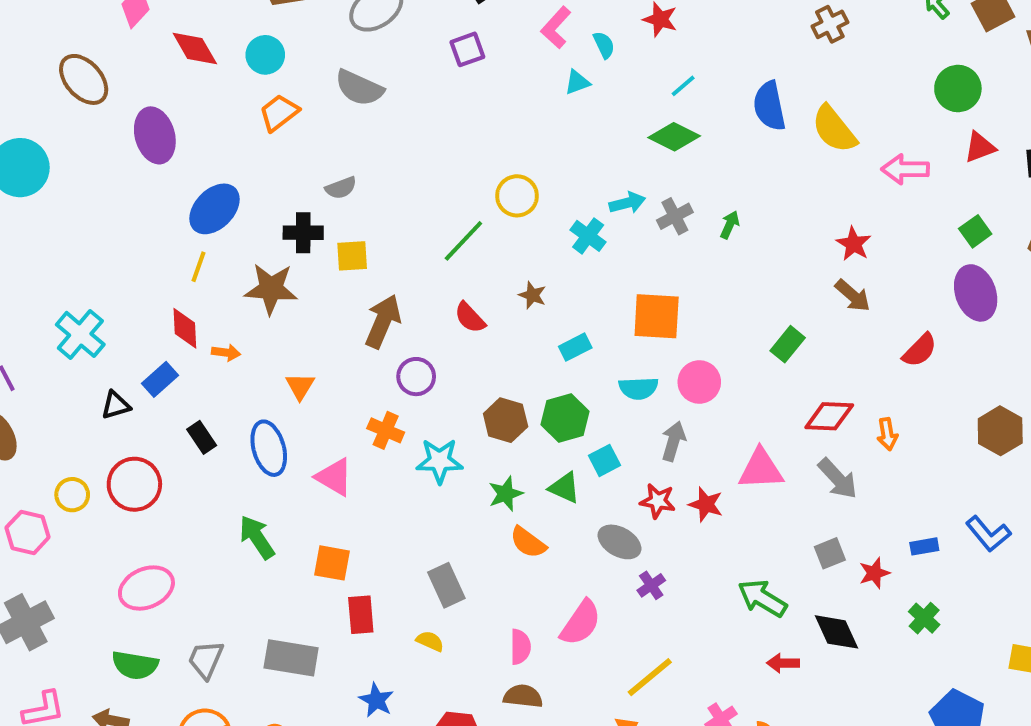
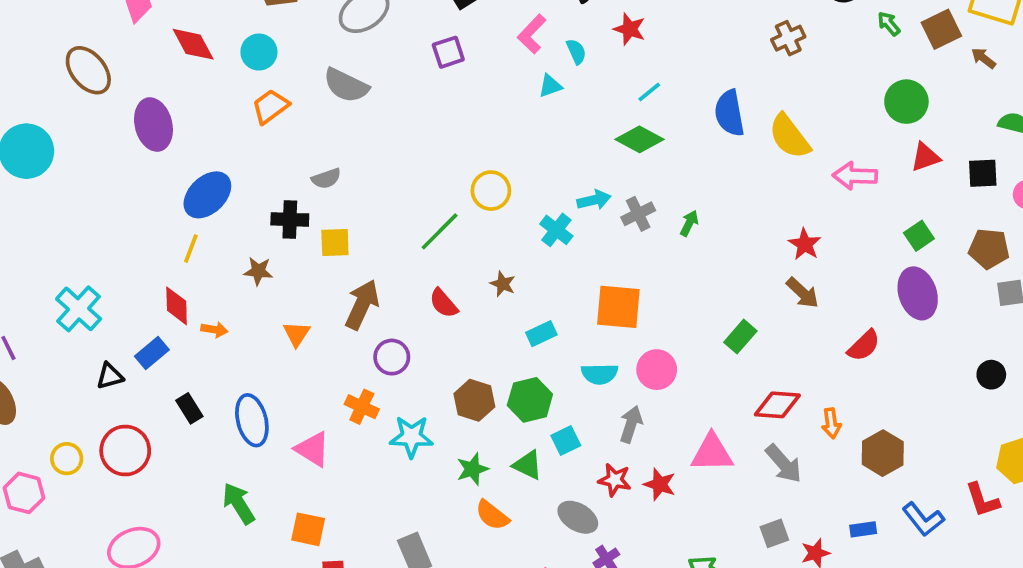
brown star: (271, 289) -> (258, 271), size x0.6
orange triangle: (300, 386) -> (296, 334), moved
brown hexagon: (1000, 431) -> (883, 453), moved

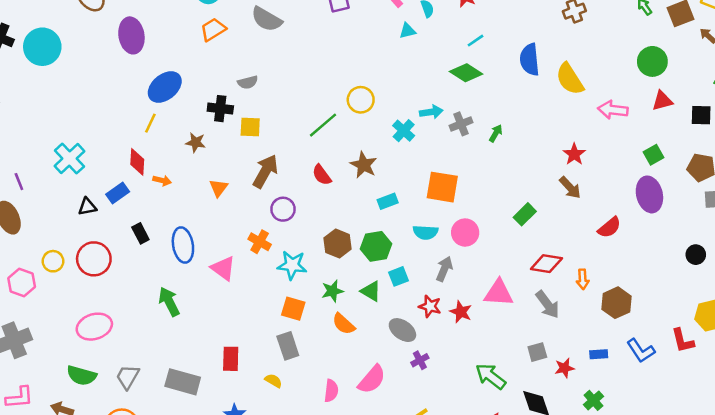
brown star: (503, 284) -> (364, 165), size x1.5
orange square: (308, 529) -> (293, 309), moved

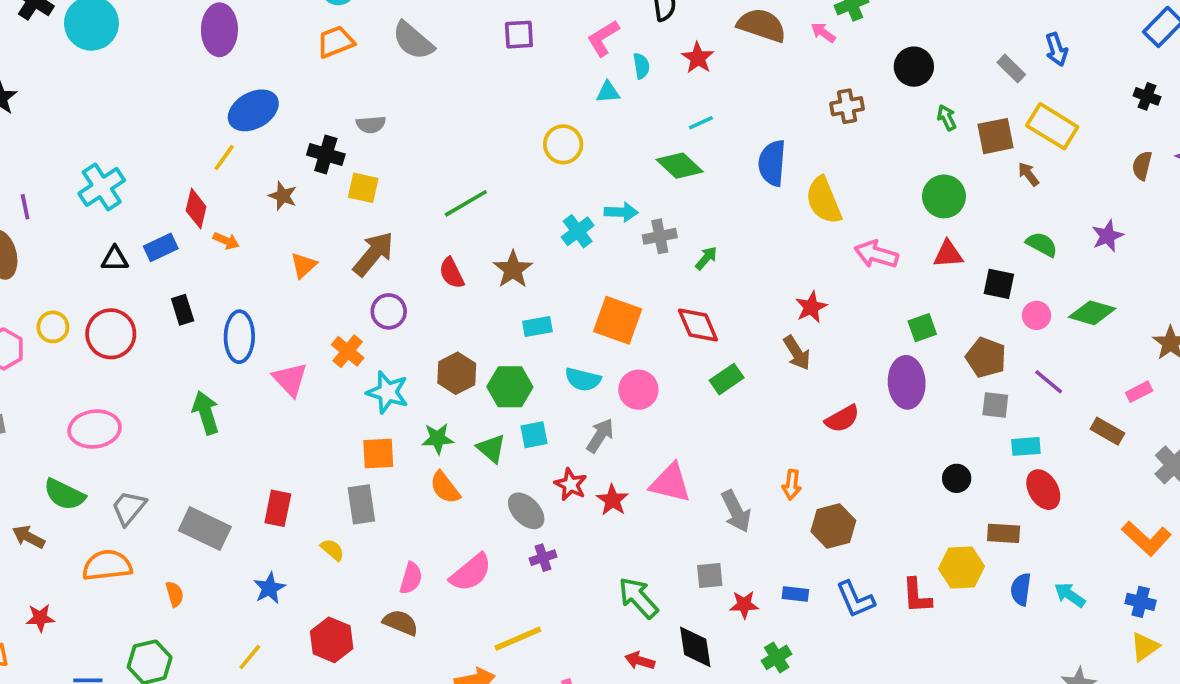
yellow circle: (361, 100) -> (563, 144), moved
red diamond: (546, 264) -> (698, 325), moved, turned 48
orange square: (293, 309) -> (378, 453), turned -30

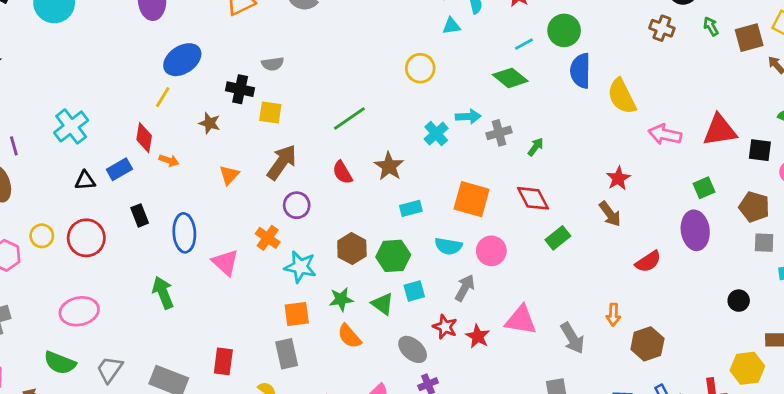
brown cross: (847, 106) -> (662, 28), moved, turned 35
green circle: (944, 196) -> (564, 30), moved
red triangle: (948, 254) -> (720, 130), size x1.5

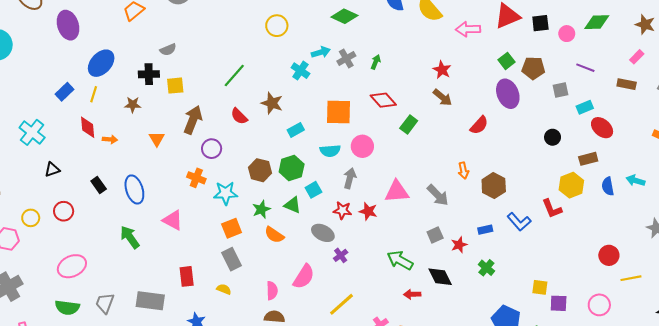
blue rectangle: (119, 169) -> (64, 92), moved
brown pentagon: (754, 207) -> (533, 68), moved
red circle: (86, 238) -> (64, 211), size x0.7
pink triangle: (225, 262) -> (173, 220), moved

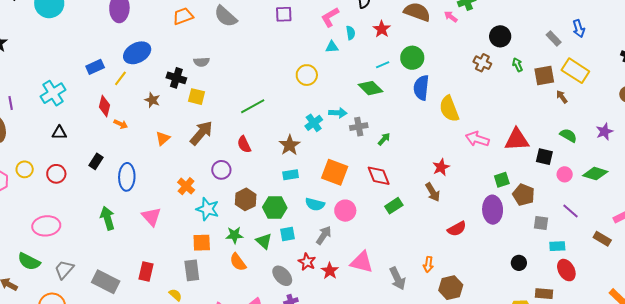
brown star: (272, 103) -> (290, 145), moved
purple circle: (212, 149) -> (221, 170), moved
black rectangle: (99, 185) -> (96, 161), turned 49

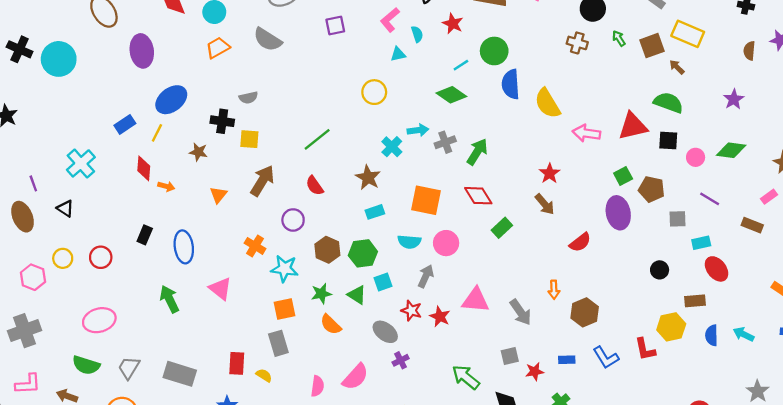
black triangle: (59, 133) -> (65, 208), moved, turned 42
green semicircle: (568, 135) -> (668, 103), moved, size x1.4
green arrow: (384, 139) -> (477, 152), size x1.6
red rectangle: (146, 272) -> (237, 363), moved

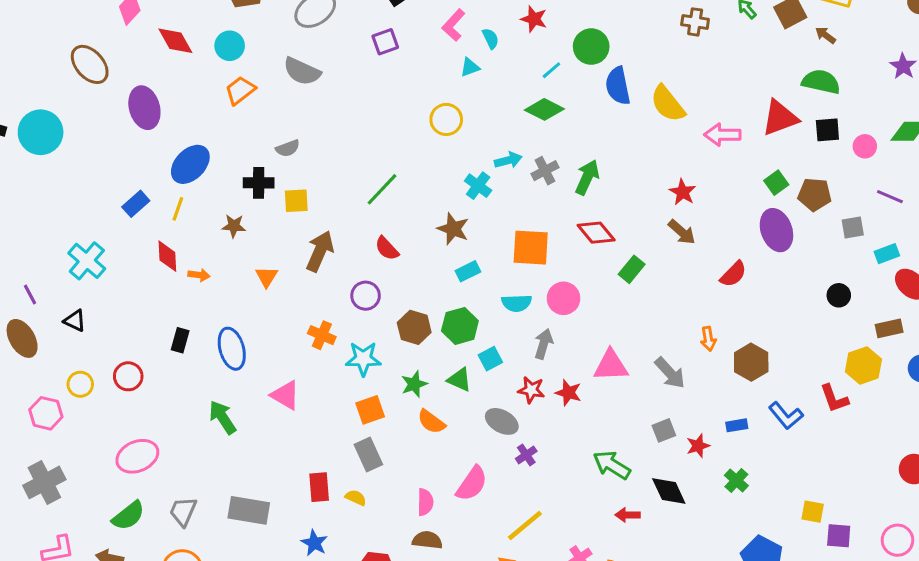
green semicircle: (86, 365) -> (128, 516), turned -48

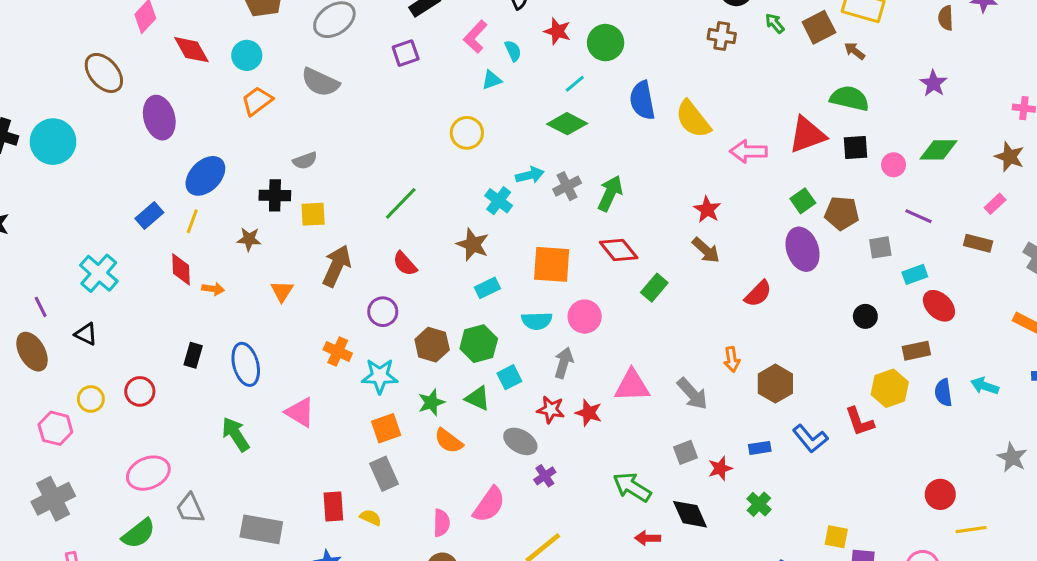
green circle: (591, 47) -> (606, 43), moved
gray trapezoid: (183, 511) -> (190, 508), moved, turned -48

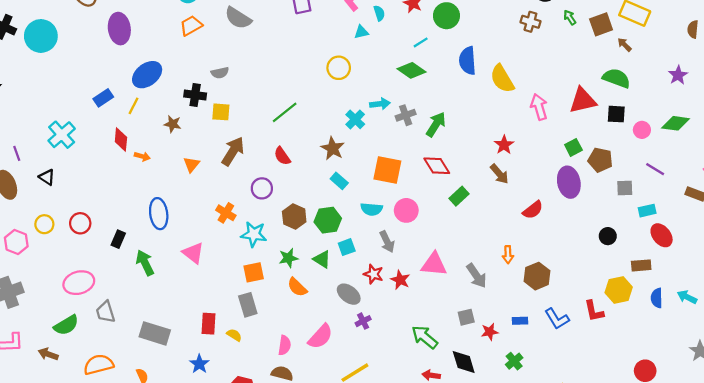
pink arrow: (748, 151) -> (539, 107), turned 65
cyan rectangle: (487, 288) -> (339, 181), turned 60
black rectangle: (193, 355) -> (118, 239), moved
gray arrow: (564, 363) -> (387, 242), turned 130

